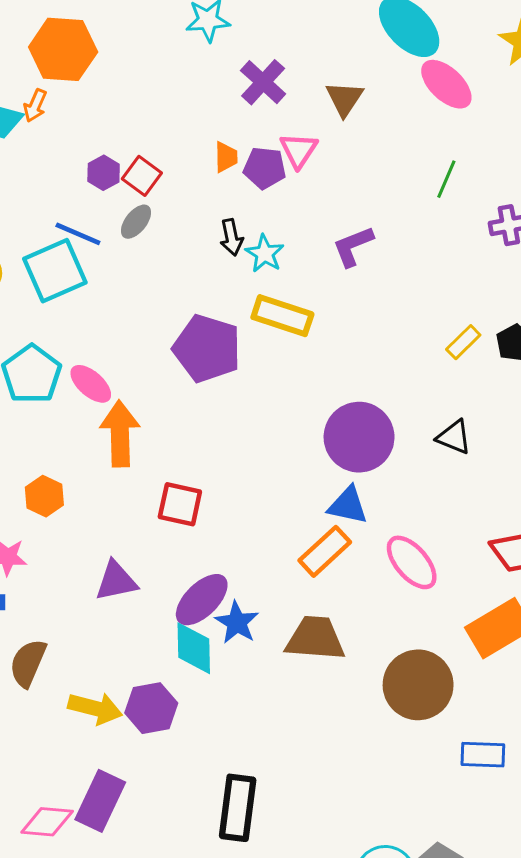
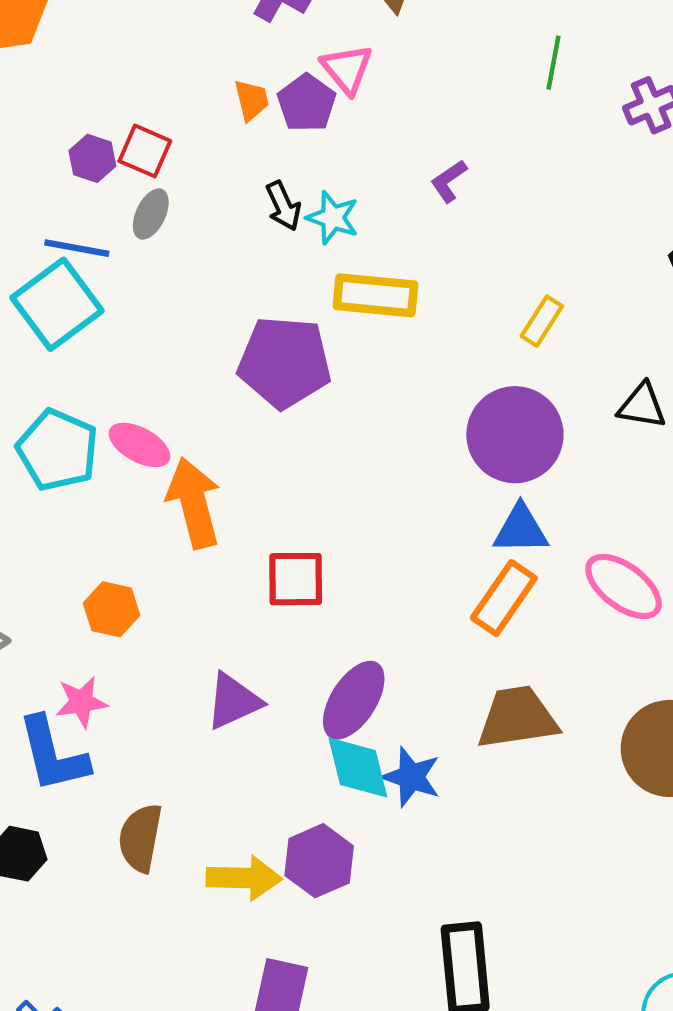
purple pentagon: (265, 168) -> (307, 103), turned -30
purple L-shape: (353, 246) -> (449, 181), size x0.7
yellow rectangle: (463, 342) -> (542, 321), moved
blue star: (237, 623) -> (411, 777), moved

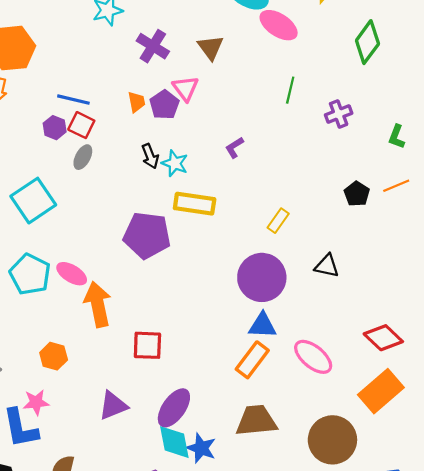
blue line: (77, 248) -> (73, 100), moved

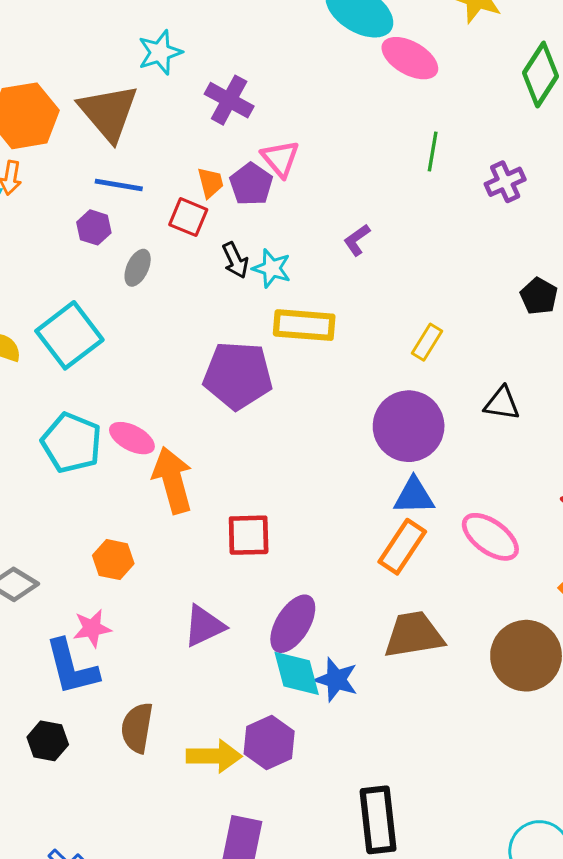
brown triangle: (211, 47) -> (108, 113), moved, size x1.6
red square: (81, 125) -> (188, 217), moved

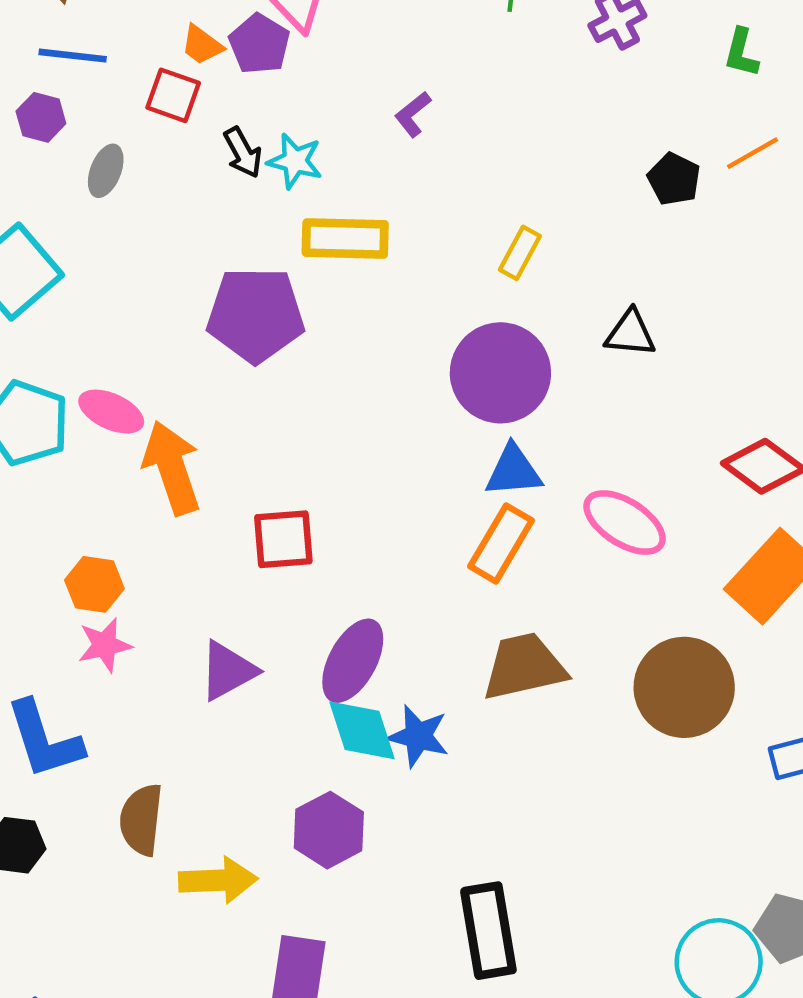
orange trapezoid: (211, 183) -> (202, 45), turned 144
pink star: (92, 628) -> (105, 645), moved
yellow arrow: (214, 756) -> (218, 880), moved

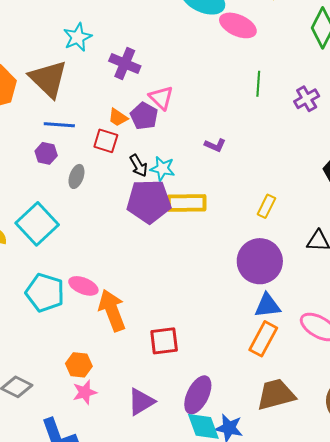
purple L-shape: (413, 114) -> (215, 145), turned -115
purple pentagon: (256, 315) -> (149, 201), moved

